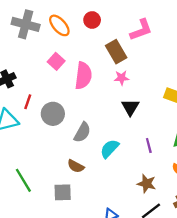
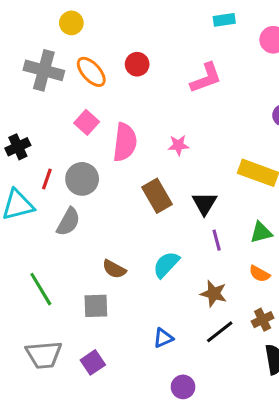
brown rectangle: (116, 52) -> (157, 196), moved
black triangle: (130, 107) -> (204, 203), moved
gray circle: (53, 114) -> (82, 179), moved
gray semicircle: (82, 132) -> (68, 222), moved
cyan semicircle: (110, 149) -> (166, 265), moved

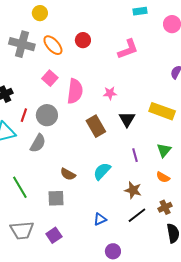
black triangle: (204, 203) -> (127, 119), moved
green triangle: (261, 232) -> (164, 150), turned -35

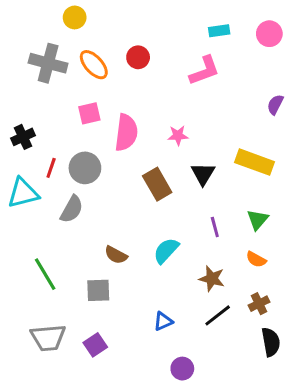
cyan rectangle: (140, 11) -> (219, 31), moved
pink square: (50, 78) -> (89, 113), turned 35

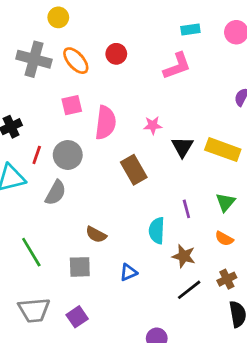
black triangle: (203, 174) -> (182, 147), moved
cyan semicircle: (166, 251) -> (157, 231), moved, turned -40
blue triangle: (163, 321) -> (128, 272), moved

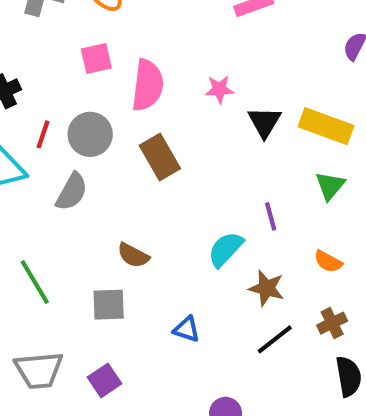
brown rectangle: (134, 170) -> (160, 157), moved
green triangle: (226, 202) -> (330, 186), moved
cyan semicircle: (157, 231) -> (226, 249), turned 40
blue triangle: (128, 272) -> (187, 329), moved, turned 42

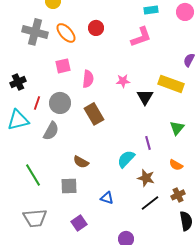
pink semicircle: (148, 85) -> (88, 79), size x0.7
yellow rectangle: (326, 126) -> (171, 84), moved
purple square: (105, 380) -> (79, 223), moved

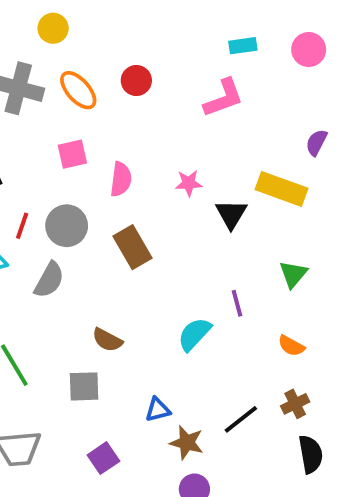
brown star: (146, 178) -> (187, 443), moved
blue triangle: (107, 198) -> (158, 410), turned -32

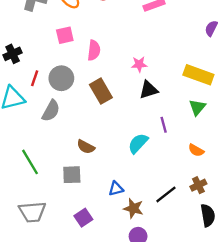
pink star: (189, 183) -> (139, 64), moved
yellow rectangle: (282, 189) -> (198, 75), moved
black triangle: (231, 214) -> (148, 90), moved, turned 42

